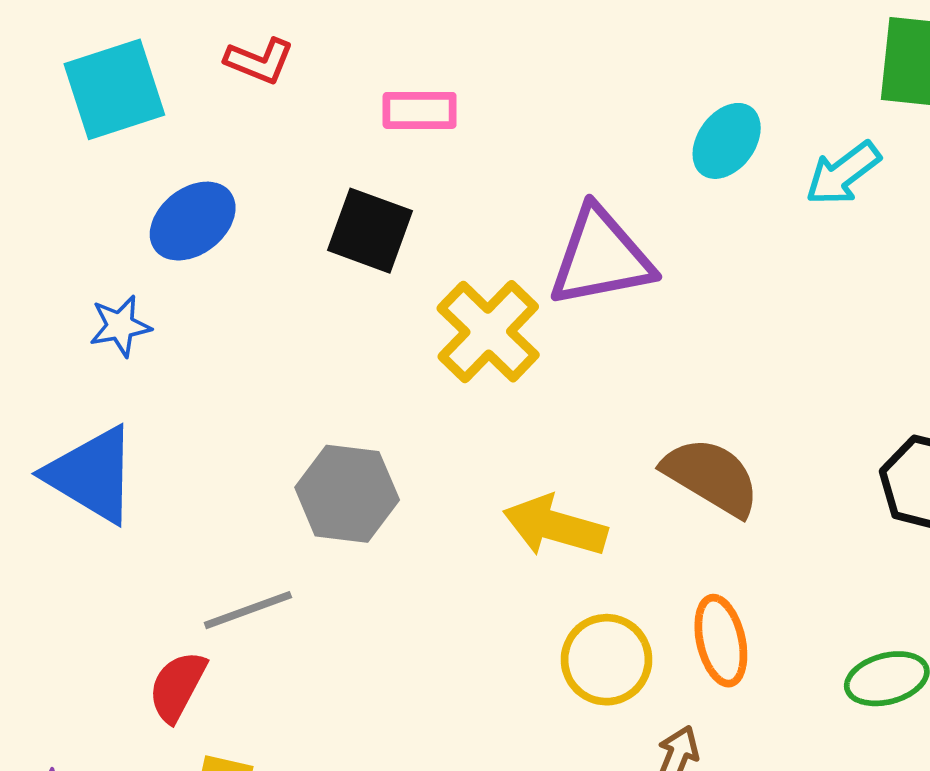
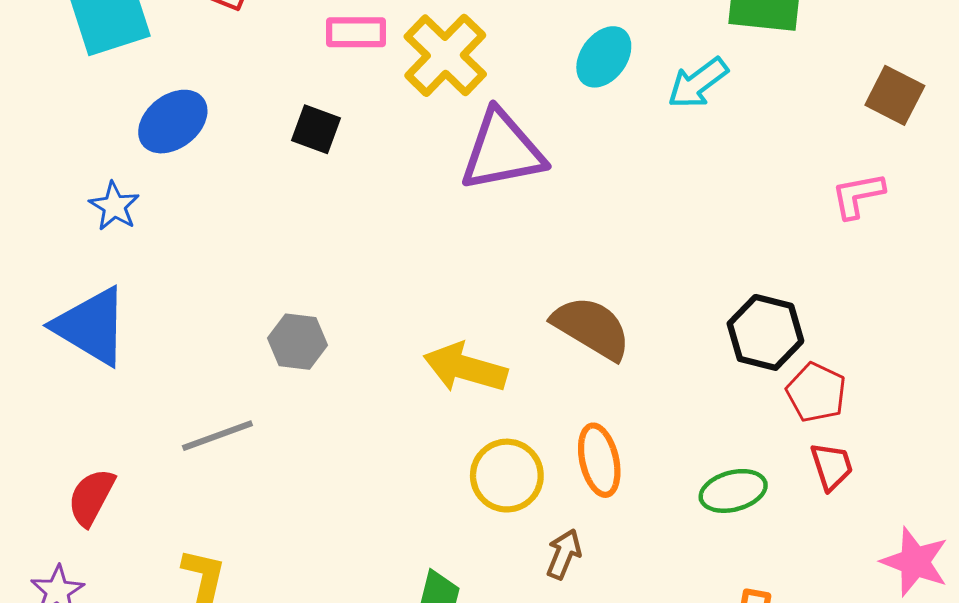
black square: (370, 231) -> (316, 129), size x0.7
blue star: (120, 326) -> (114, 206), turned -30
yellow cross: (488, 332) -> (445, 55), moved
gray hexagon: (347, 494) -> (298, 342), size x0.7
red semicircle: (177, 686) -> (91, 497), moved

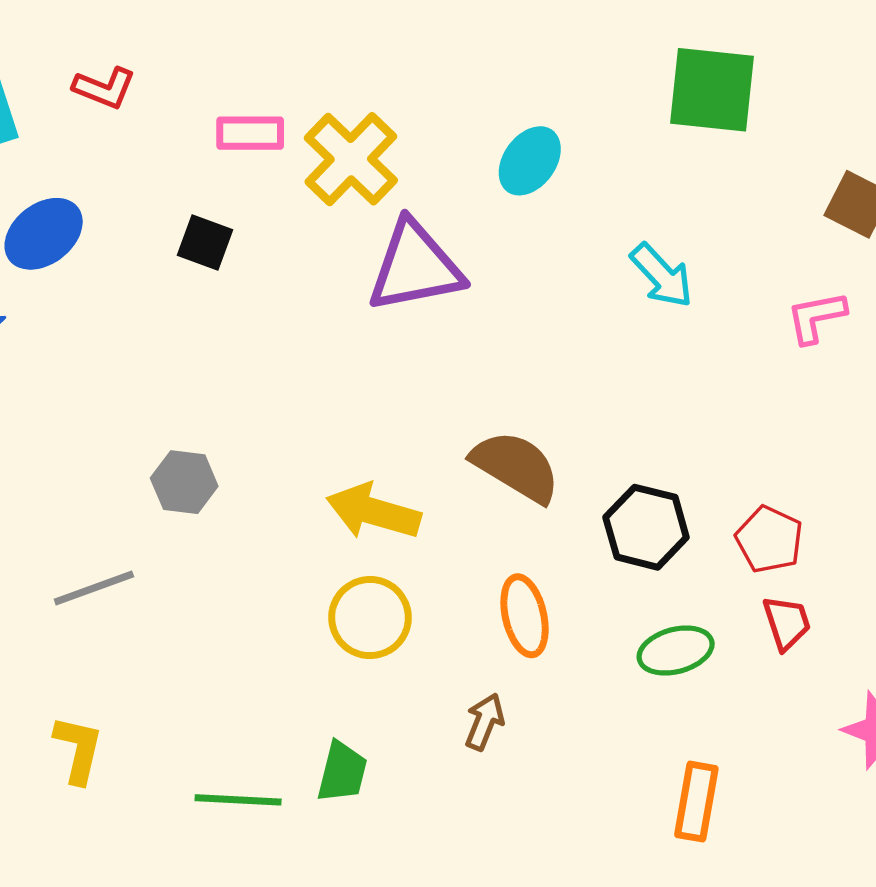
cyan arrow: (698, 83) -> (662, 275), moved, turned -96
black hexagon: (765, 332) -> (646, 527), moved
yellow circle: (507, 476) -> (370, 618), moved

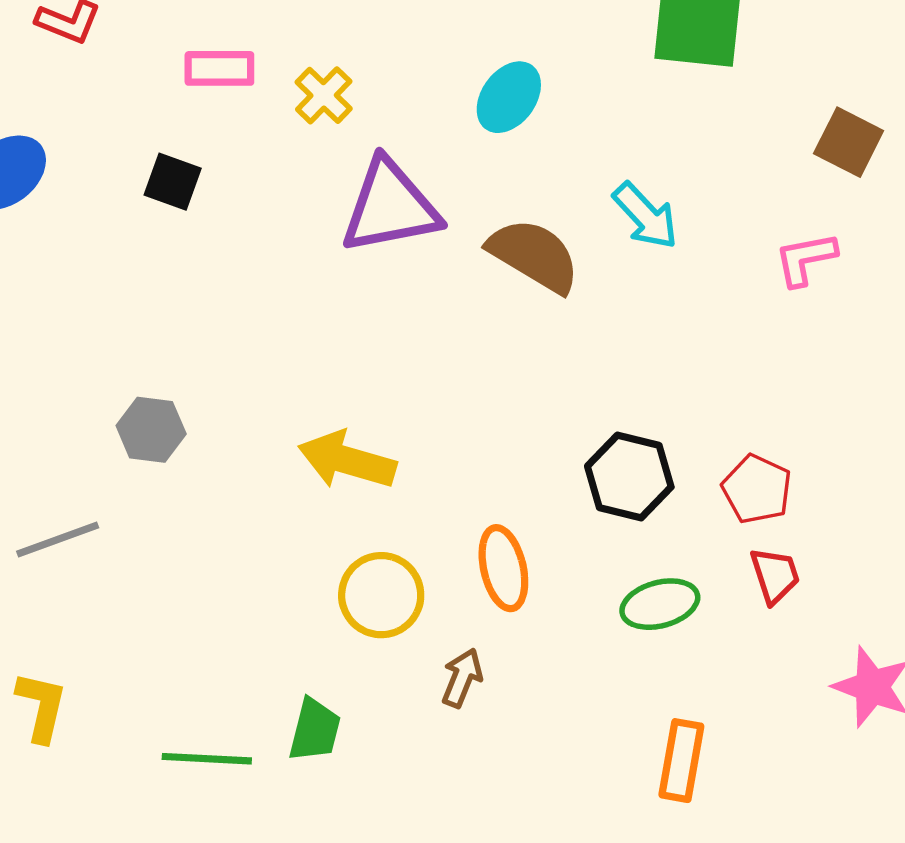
yellow cross: (351, 159) -> (324, 95), size x0.6
brown semicircle: (516, 466) -> (534, 255), moved
yellow circle: (370, 618) -> (381, 595), moved

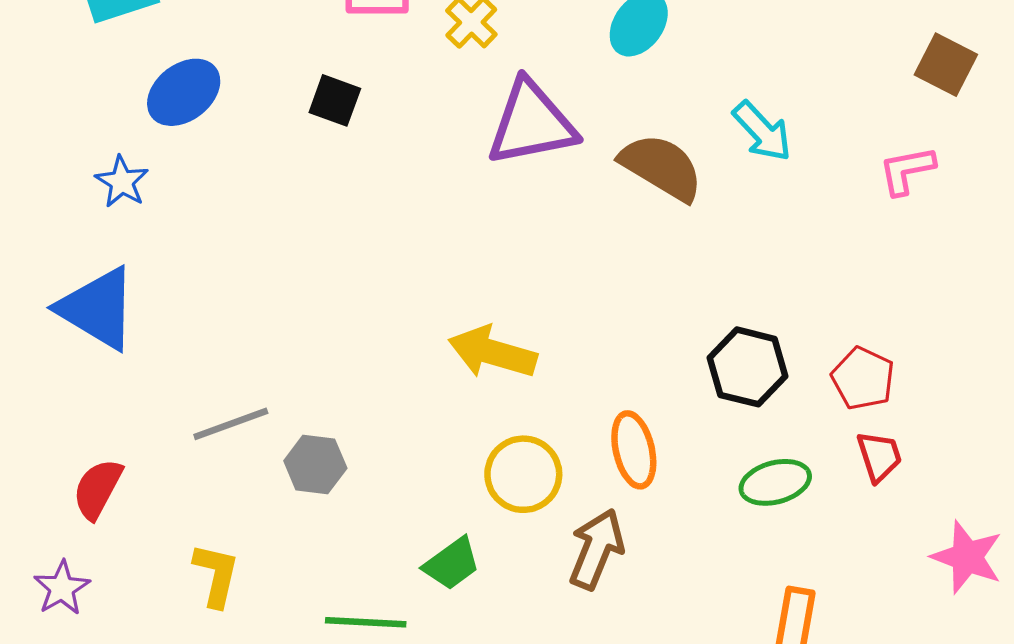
gray hexagon: (151, 430) -> (315, 464), moved
brown arrow: (462, 678) -> (596, 549), size x1.5
green trapezoid: (315, 730) -> (452, 564), moved, turned 40

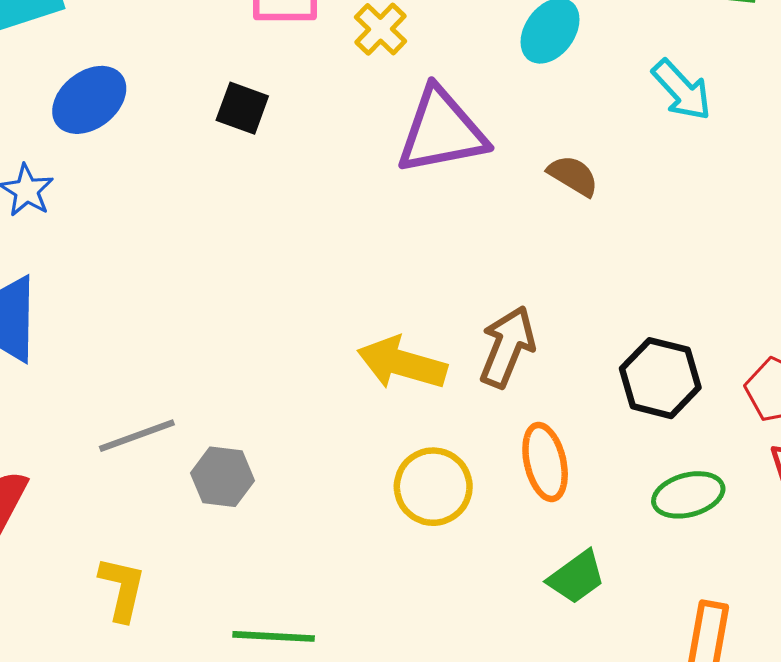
cyan arrow: (762, 131) -> (682, 90), moved
brown semicircle: (661, 167) -> (573, 176), size x0.6
brown arrow: (596, 549) -> (507, 347), moved
green trapezoid: (452, 564) -> (576, 577), moved

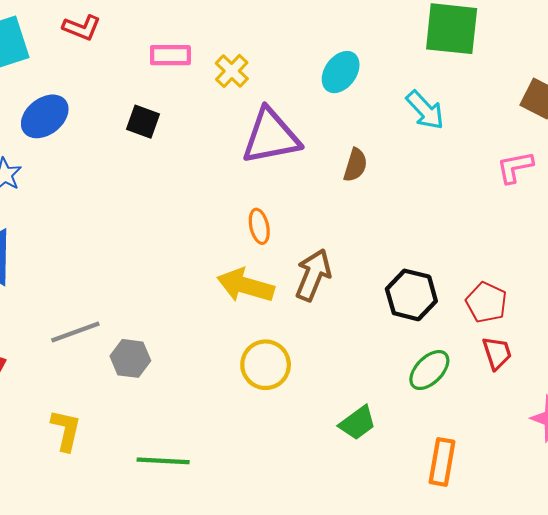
brown semicircle: (573, 176) -> (355, 165), turned 76
orange ellipse: (545, 462) -> (259, 226), moved, size x0.7
green ellipse: (688, 495) -> (429, 370), turned -30

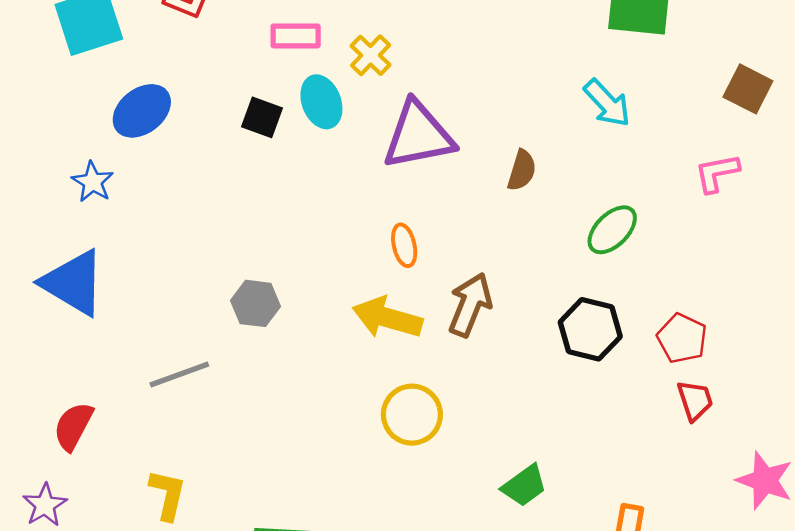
cyan ellipse: (341, 72) -> (321, 102), moved, turned -57
gray hexagon: (130, 358) -> (256, 303), moved
green ellipse: (429, 370) -> (612, 230), moved

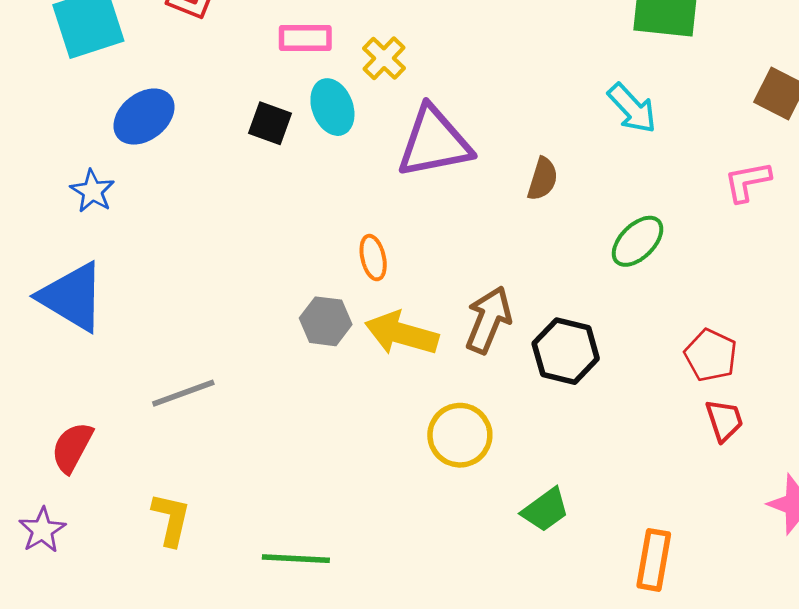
orange ellipse: (404, 245) -> (373, 258), moved
gray hexagon: (256, 303) -> (326, 321), moved
black hexagon: (590, 329) -> (566, 351), moved
yellow circle: (412, 415) -> (460, 435), moved

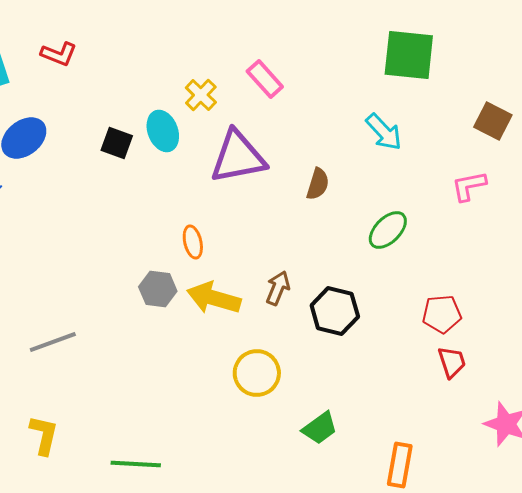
pink rectangle: (305, 38) -> (265, 79), moved, turned 48
brown arrow: (488, 320) -> (278, 288), size x0.7
red pentagon: (711, 355) -> (442, 314), turned -30

